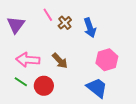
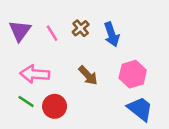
pink line: (48, 15) -> (52, 33), moved
brown arrow: (60, 61) -> (88, 75), moved
blue trapezoid: (97, 88) -> (140, 109), moved

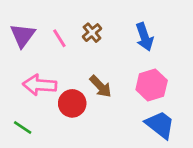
blue arrow: (112, 34) -> (144, 37), moved
green line: (26, 101) -> (23, 127), moved
red circle: (55, 106) -> (72, 103), moved

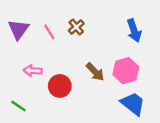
blue arrow: (144, 37) -> (134, 31), moved
pink arrow: (40, 85) -> (33, 71), size x0.7
brown arrow: (101, 86) -> (95, 72), moved

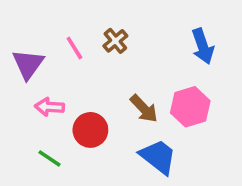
purple triangle: (18, 29) -> (28, 64), moved
blue trapezoid: (133, 104) -> (158, 157), moved
green line: (18, 106) -> (49, 158), moved

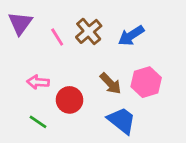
brown cross: (115, 41) -> (89, 31), size x1.4
blue arrow: (203, 46) -> (131, 36), moved, turned 76
purple triangle: (28, 64) -> (20, 23), moved

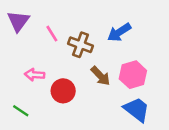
brown cross: (89, 31) -> (81, 45), moved, turned -30
blue trapezoid: (122, 120) -> (137, 110), moved
green line: (38, 122) -> (21, 111), moved

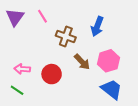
blue arrow: (119, 32) -> (97, 26), turned -36
pink line: (52, 34) -> (42, 16), moved
pink arrow: (34, 75) -> (22, 69), moved

